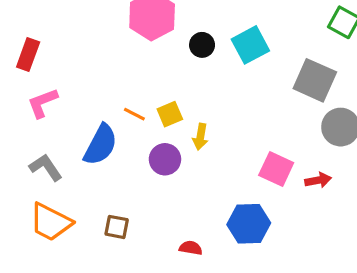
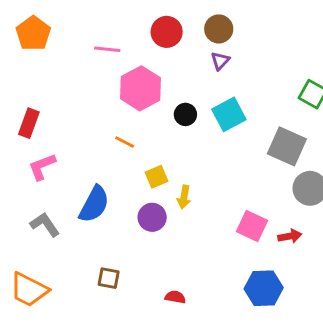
orange line: (134, 114) -> (125, 142), moved
orange trapezoid: (51, 222) -> (29, 290), moved
blue hexagon: (249, 224) -> (264, 288), moved

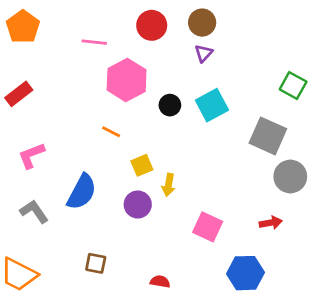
red rectangle: (29, 123) -> (19, 94), moved, turned 32
pink square: (252, 226) -> (208, 227), moved

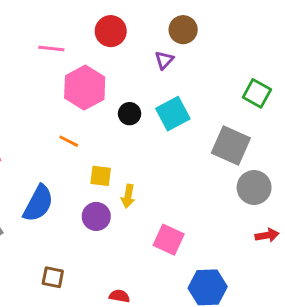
brown circle: (202, 23) -> (183, 30), moved
yellow square: (142, 165) -> (101, 176), turned 30
red arrow: (271, 223) -> (267, 235), moved

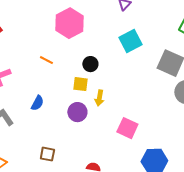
black circle: (130, 114) -> (90, 64), moved
orange line: (69, 141) -> (46, 60), moved
blue semicircle: (38, 203) -> (37, 103), size x0.6

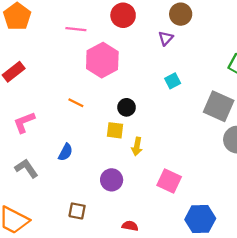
cyan square: (130, 41) -> (173, 81), size x0.6
purple circle: (77, 112) -> (112, 180), moved

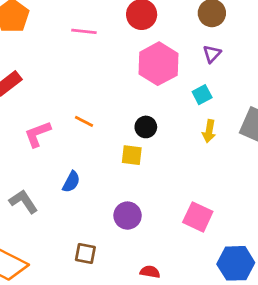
purple triangle: (166, 38) -> (212, 54), moved
pink hexagon: (102, 60) -> (158, 64), moved
pink L-shape: (24, 122) -> (38, 134), moved
yellow arrow: (137, 146) -> (209, 131), moved

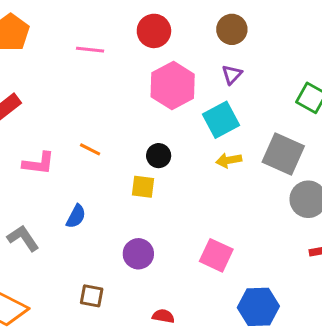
cyan square: (202, 95) -> (221, 120), size x1.6
yellow arrow: (209, 131) -> (229, 160), turned 70
pink L-shape: (38, 134) -> (39, 163), turned -152

